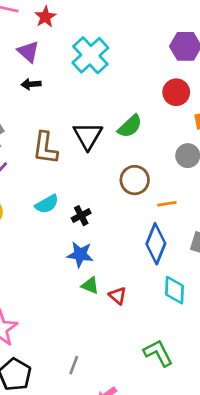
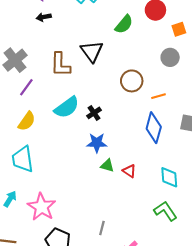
green semicircle: (130, 126) -> (124, 24), moved
cyan semicircle: (47, 204) -> (67, 107), size x1.4
cyan diamond: (174, 290) -> (169, 177), moved

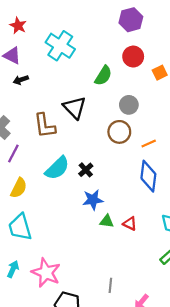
gray circle: (170, 57) -> (129, 105), moved

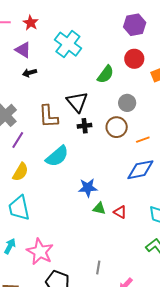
black cross: (86, 170) -> (85, 126), moved, turned 32
blue diamond: (148, 176) -> (140, 170), turned 68

